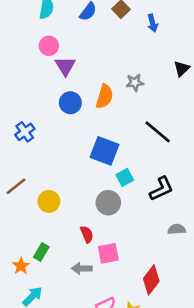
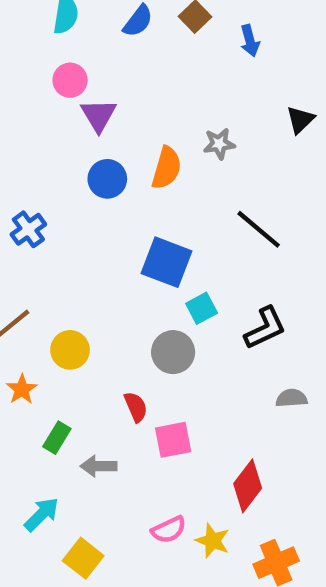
orange star: (21, 266) -> (22, 389), moved
gray arrow: (82, 268) -> (99, 466), moved

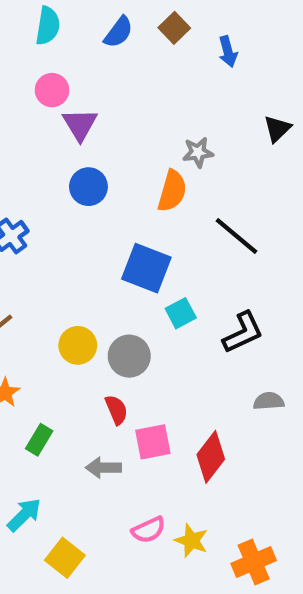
orange semicircle: (167, 168) -> (172, 191), moved
yellow circle: (70, 350) -> (78, 345), moved
gray circle: (173, 352) -> (129, 356), moved
gray arrow: (99, 466) -> (103, 468), moved
red diamond: (248, 486) -> (211, 457), moved

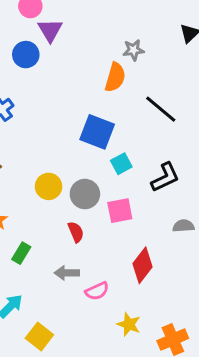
blue circle: (88, 187) -> (26, 55), moved
pink square: (153, 442) -> (120, 211), moved
pink semicircle: (149, 530) -> (97, 291), moved

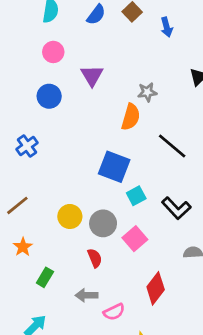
purple triangle: (50, 30) -> (92, 75), moved
black L-shape: (165, 177) -> (176, 208), turned 72
pink square: (120, 211) -> (135, 239), turned -30

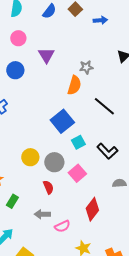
blue arrow: (167, 27) -> (100, 20), turned -80
blue square: (114, 167) -> (62, 121), turned 30

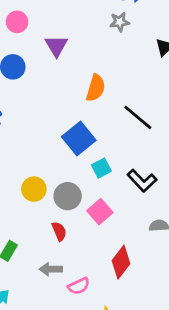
gray star: (86, 67) -> (120, 22), moved

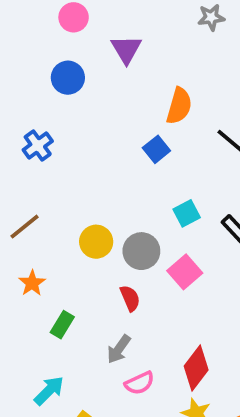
blue square: (79, 139) -> (156, 149), moved, size x0.6
red diamond: (121, 262) -> (196, 368), moved
gray arrow: (51, 269) -> (119, 349), turned -55
pink semicircle: (79, 286) -> (140, 383), moved

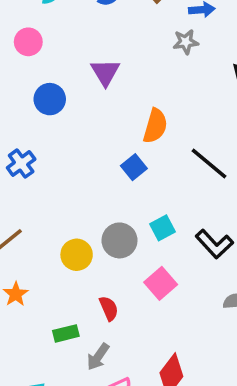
pink circle: (74, 17) -> (28, 42), moved
gray circle: (141, 251) -> (120, 240), moved
green rectangle: (62, 325) -> (66, 333), moved, turned 45

